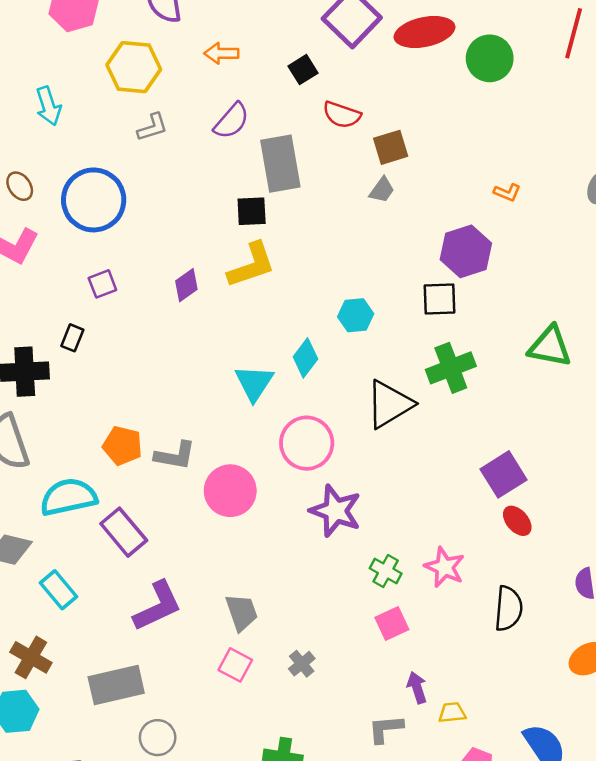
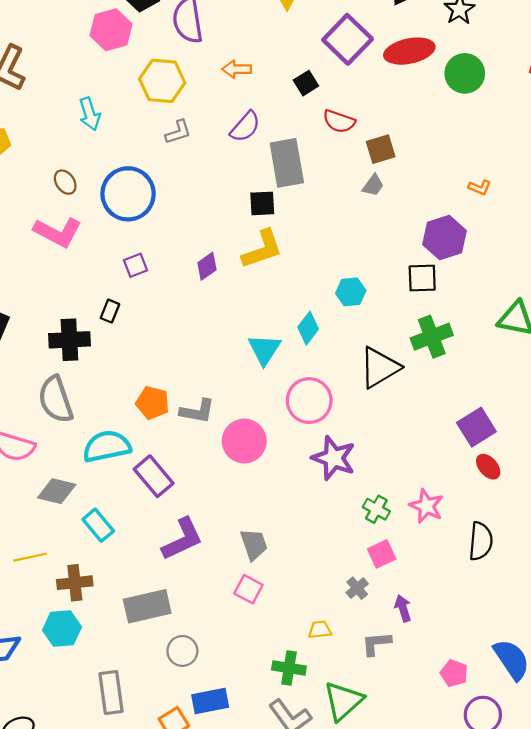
brown cross: (31, 657) -> (75, 583), turned -36
gray cross: (302, 664) -> (357, 588), moved
yellow trapezoid: (452, 713) -> (320, 630), moved

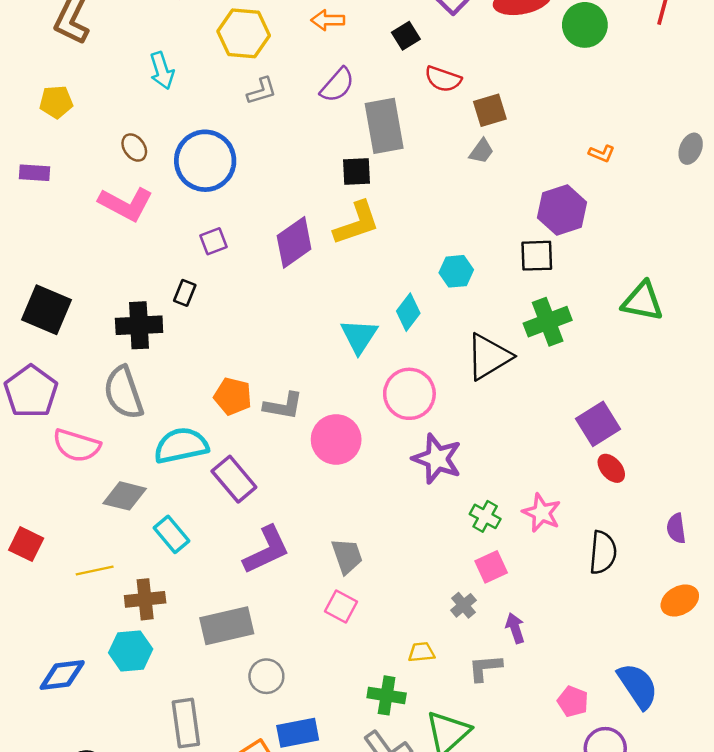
purple diamond: (207, 266) -> (294, 242), size x1.6

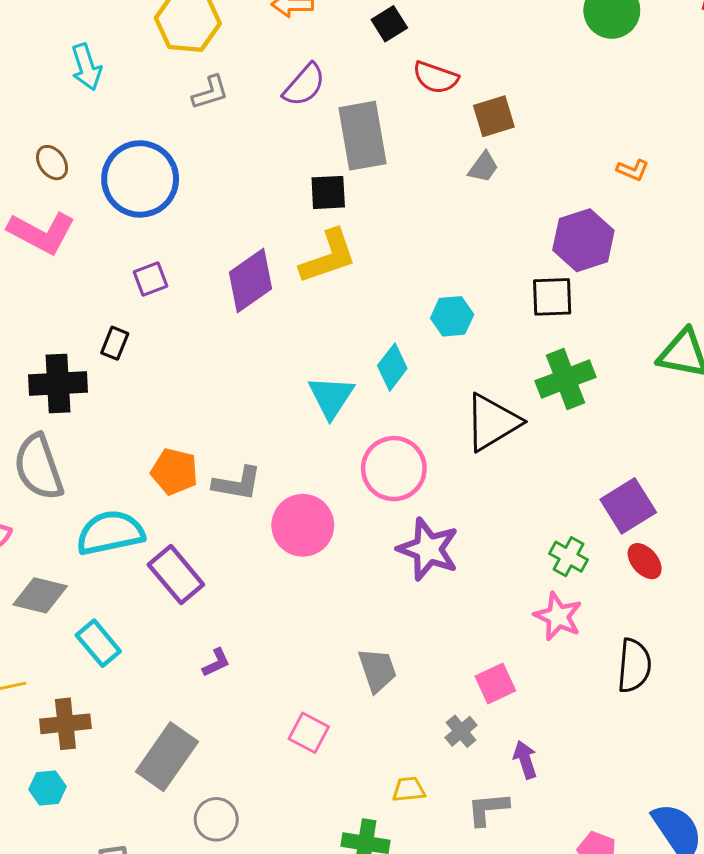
green cross: (485, 516) -> (568, 557), moved
purple L-shape: (266, 550) -> (216, 663), size x0.5
gray trapezoid: (347, 556) -> (377, 670), moved
gray rectangle: (227, 626) -> (167, 757), turned -42
cyan hexagon: (131, 651) -> (48, 788), size x0.7

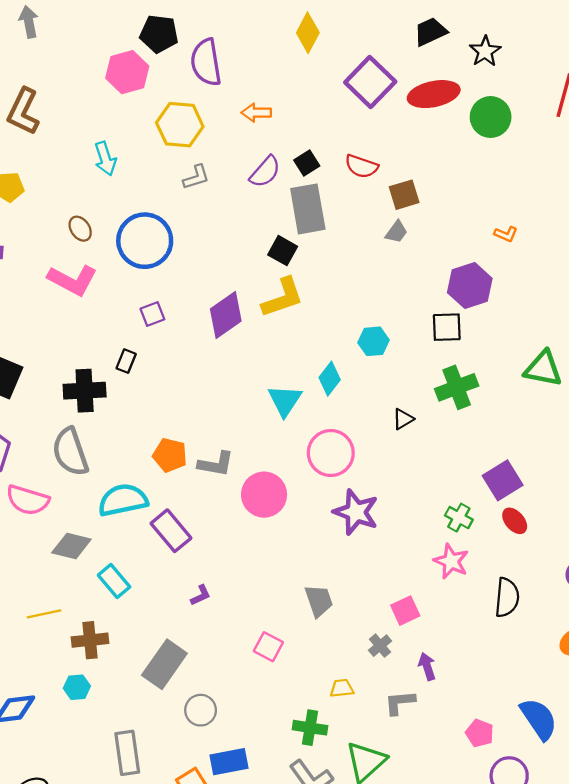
black square: (389, 24) -> (307, 163), moved
black square: (328, 192) -> (283, 251), turned 32
black triangle: (492, 422) -> (403, 419), size x0.5

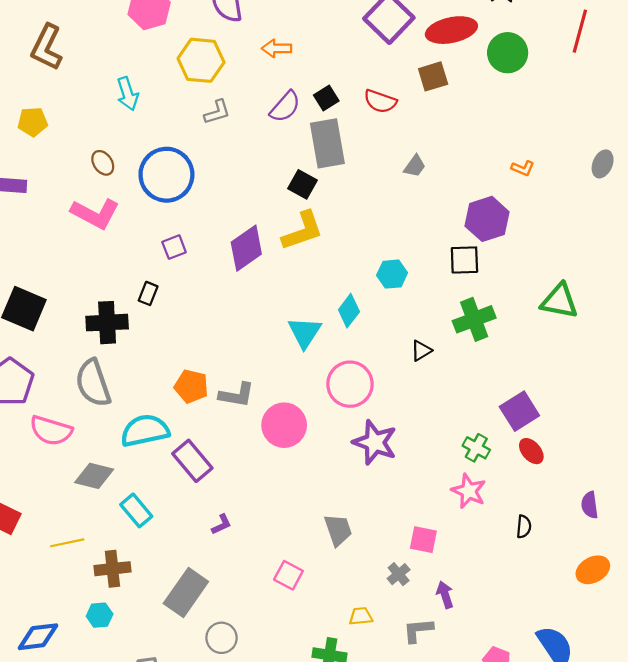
brown square: (404, 195) -> (433, 76), moved
black semicircle: (507, 597) -> (524, 527), size x0.6
pink square: (405, 611) -> (423, 540), turned 36

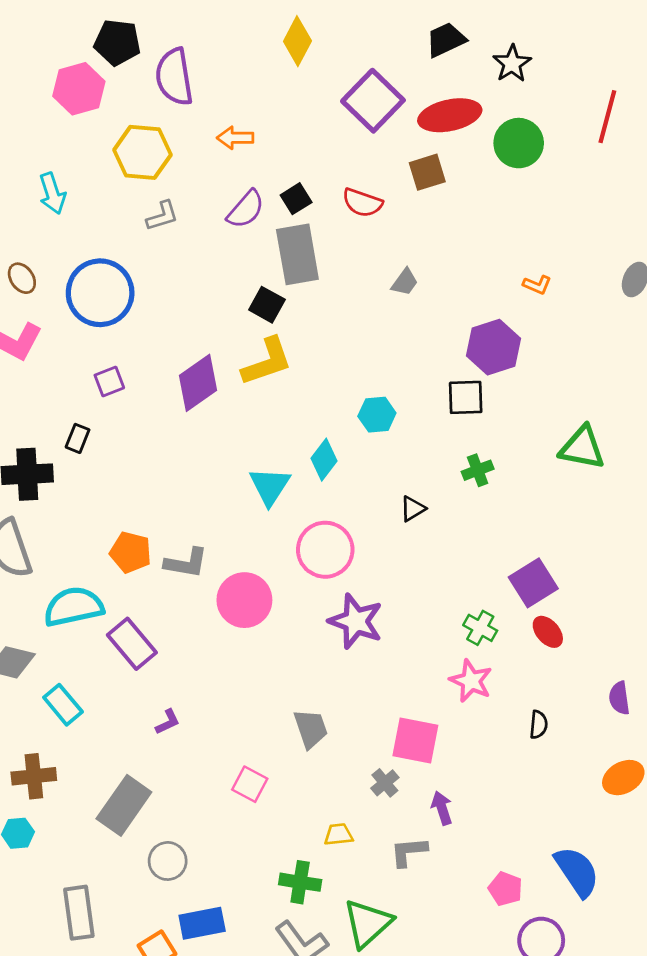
green cross: (474, 319) -> (478, 470), size x0.6
pink square: (423, 540) -> (415, 740), size x1.4

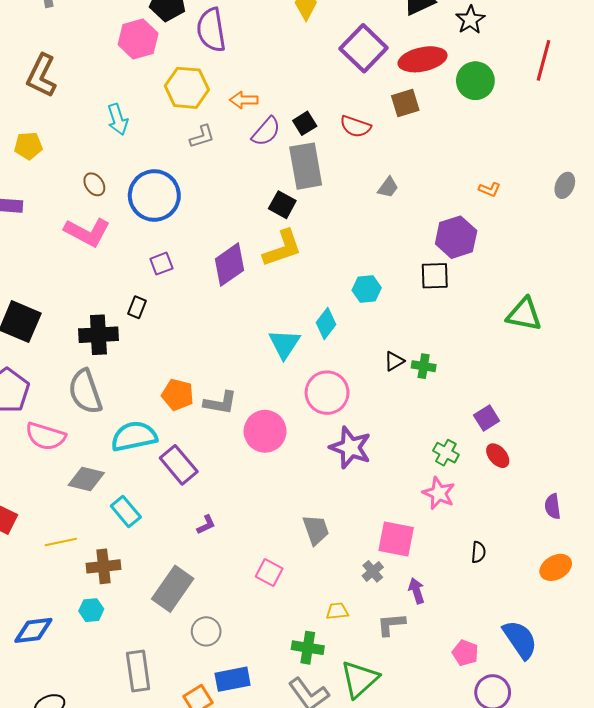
orange arrow: (235, 138) -> (244, 100), moved
green cross: (478, 470) -> (424, 366), moved, turned 30
purple square: (533, 583) -> (487, 418), size x0.7
black semicircle: (539, 725) -> (478, 552), moved

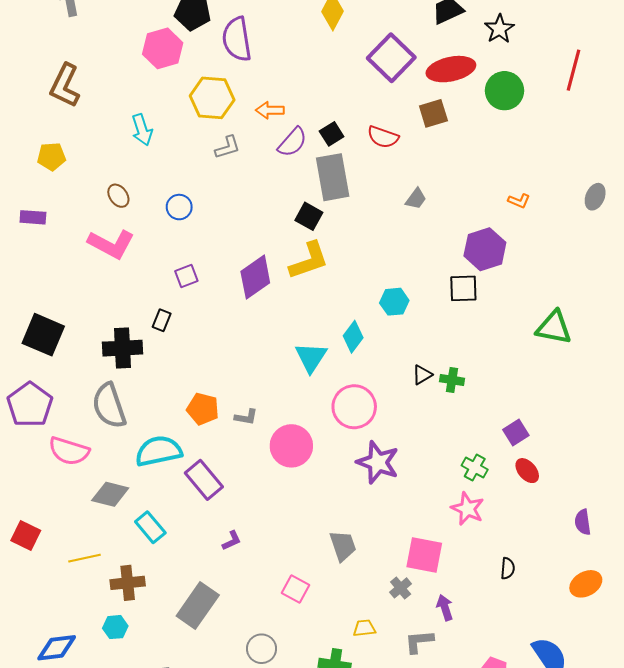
blue circle: (154, 196) -> (179, 207), size x0.5
gray L-shape: (220, 403) -> (246, 417), size x0.7
gray circle: (206, 631) -> (262, 649), moved

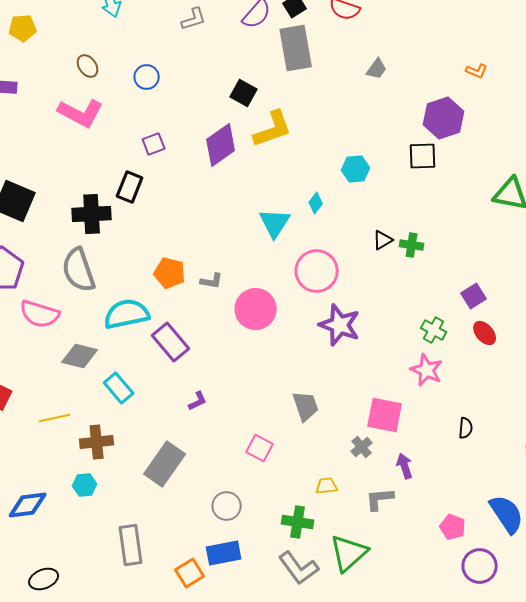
black square: (309, 216) -> (244, 93), moved
black rectangle: (162, 320) -> (130, 187), size x1.4
cyan diamond: (353, 337) -> (316, 203), size x0.7

